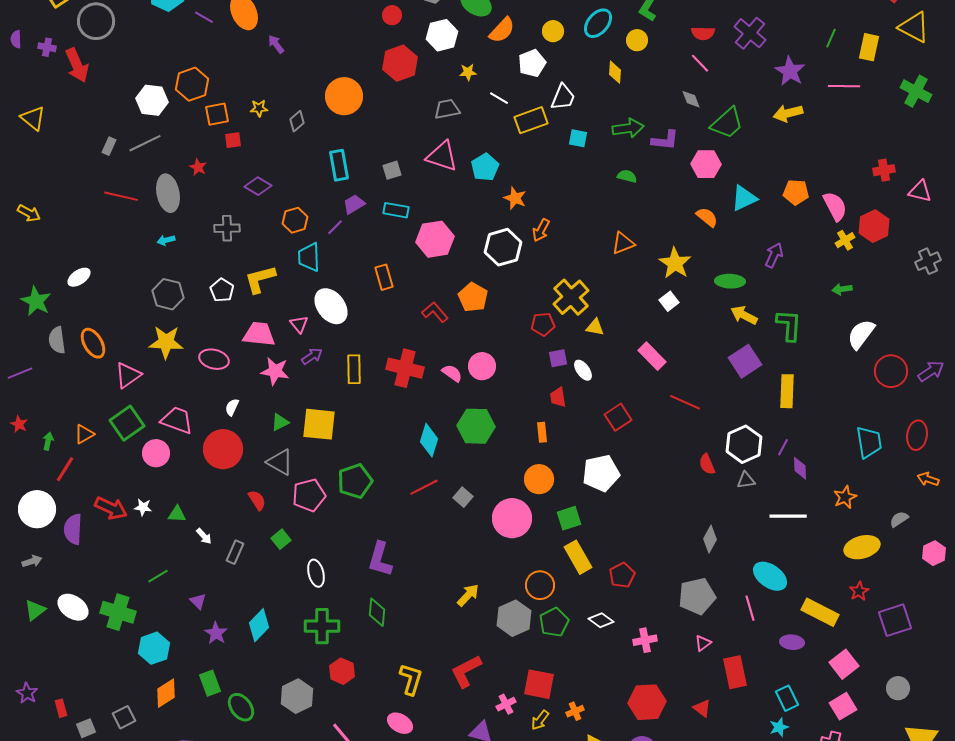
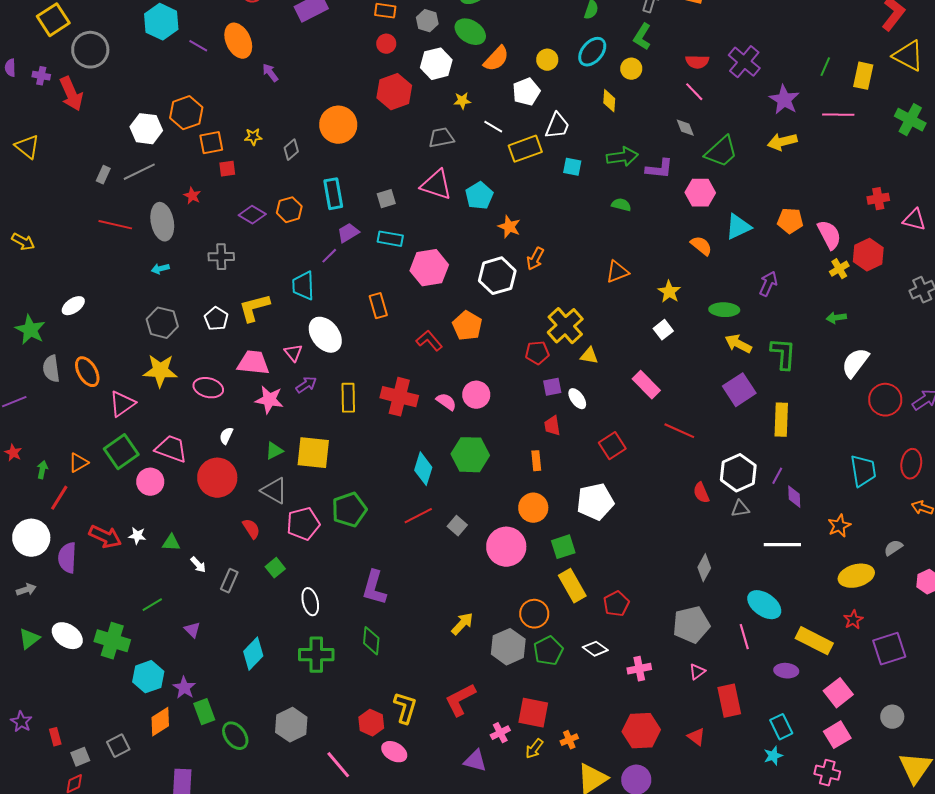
orange hexagon: (295, 220) -> (289, 210), moved
yellow star: (675, 263) -> (669, 292), size x0.7
purple star: (216, 633) -> (184, 688), moved
red hexagon: (342, 671) -> (371, 723), moved

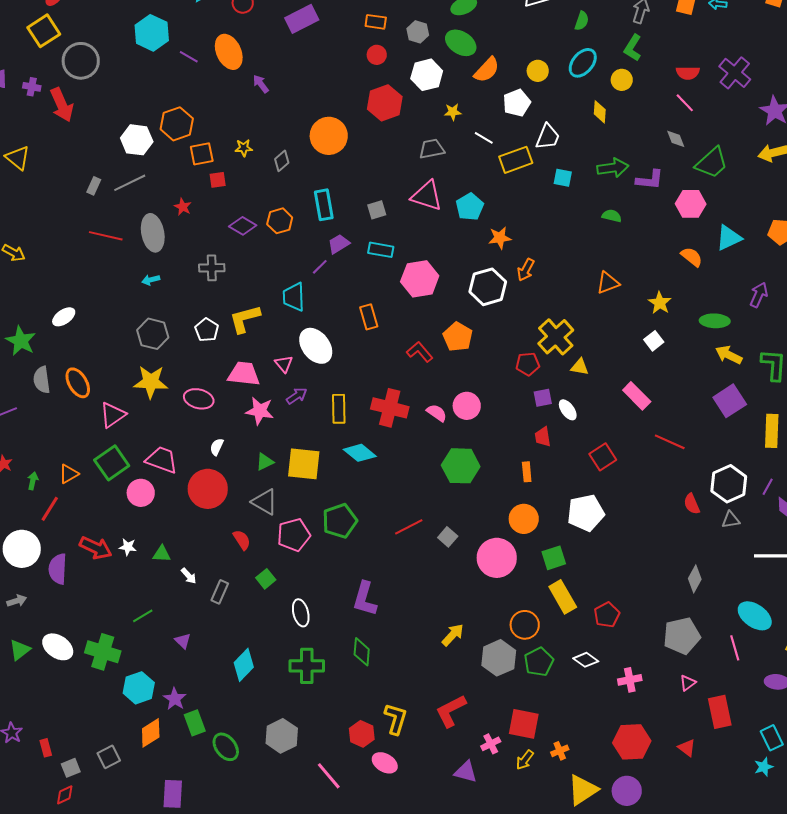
orange star: (509, 227) -> (500, 238), turned -30
cyan diamond: (423, 469) -> (360, 453), moved, turned -68

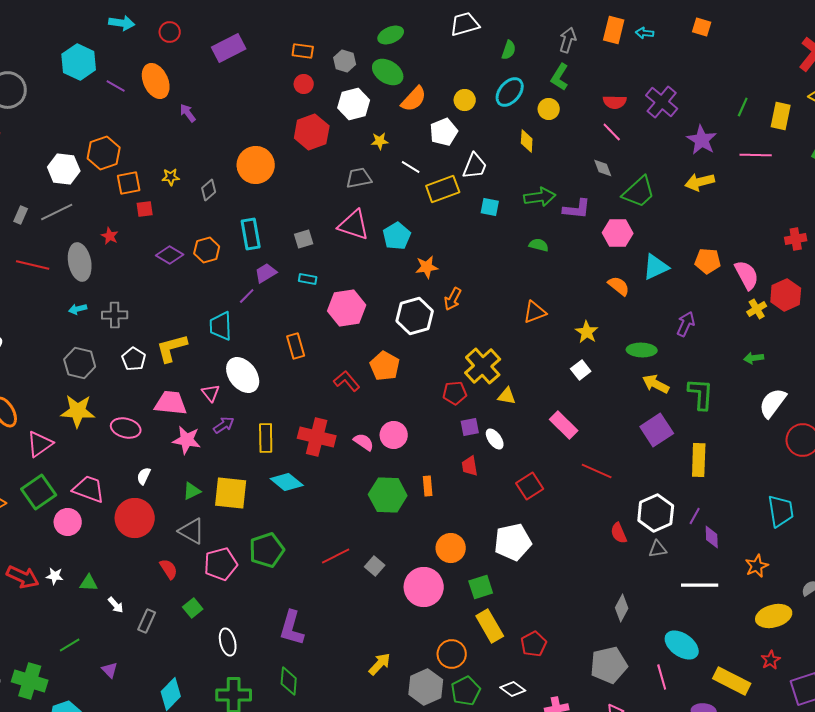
cyan rectangle: (381, 250) -> (308, 279), size x0.7
gray cross: (212, 268) -> (115, 315), moved
orange rectangle: (527, 472) -> (428, 486), moved

